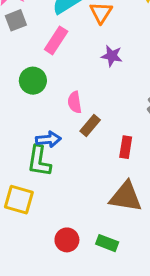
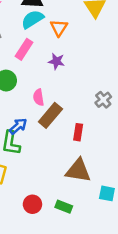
purple star: (112, 56) -> (57, 61), moved
brown rectangle: (90, 125) -> (50, 115), size x1.5
blue arrow: (48, 139) -> (18, 126), turned -36

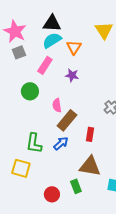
blue arrow: (18, 126) -> (61, 143), moved
green rectangle: (64, 207) -> (76, 186), moved, turned 48

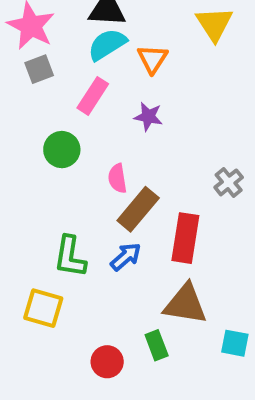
red rectangle: (90, 134) -> (185, 238), size x1.6

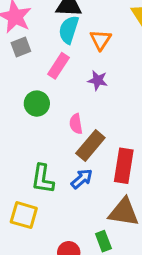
cyan semicircle: (107, 44) -> (69, 30), turned -40

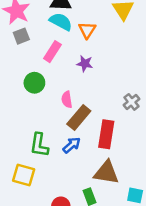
cyan semicircle: (69, 30) -> (61, 22), turned 100

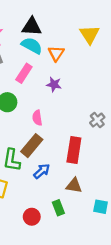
brown rectangle: (79, 117) -> (32, 146), moved
blue arrow: (72, 145) -> (42, 171), moved
brown triangle: (106, 173) -> (74, 186), size x0.7

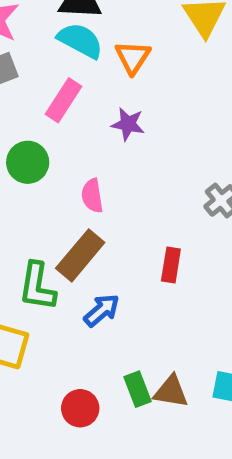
red rectangle: (74, 150) -> (171, 265), size x0.6
brown triangle: (74, 186) -> (171, 392), moved

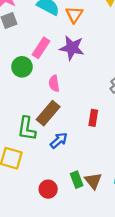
pink rectangle: (63, 100) -> (41, 48), moved
purple star: (128, 124) -> (72, 48), size x1.5
brown triangle: (171, 392) -> (93, 181), turned 42

